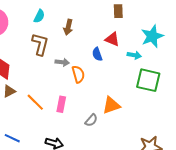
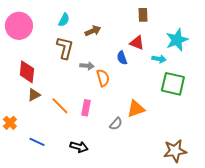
brown arrow: (68, 27) -> (93, 31), turned -126

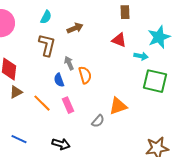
blue semicircle: (122, 58) -> (59, 80), moved
gray arrow: (87, 66) -> (69, 63), turned -120
pink rectangle: (86, 108) -> (68, 105), turned -35

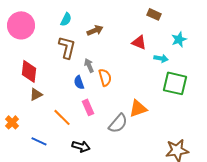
brown rectangle: (125, 12) -> (154, 14), moved, turned -64
cyan star: (159, 37) -> (179, 39), size x0.7
orange line: (42, 103) -> (62, 117), moved
gray semicircle: (98, 121) -> (118, 123), size x1.5

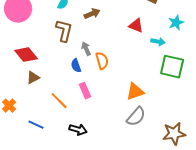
red diamond: (29, 71) -> (26, 55), turned -45
gray semicircle: (118, 123) -> (136, 117), moved

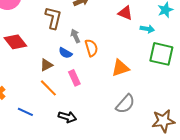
blue semicircle: (76, 66) -> (65, 53), turned -40
brown triangle: (33, 78) -> (46, 65), moved
orange triangle: (135, 92) -> (120, 68), moved

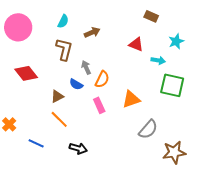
orange semicircle: (91, 48) -> (102, 79), turned 42
pink rectangle: (74, 78) -> (99, 105), moved
gray semicircle: (125, 104) -> (148, 129), moved

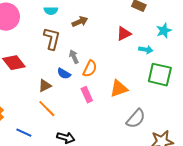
cyan semicircle: (63, 21) -> (51, 11), turned 64
red triangle: (136, 44) -> (124, 34), turned -49

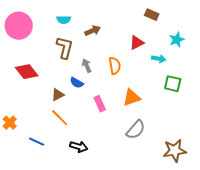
orange semicircle: (90, 69) -> (115, 66), moved, turned -36
green square: (160, 75) -> (173, 84), size x0.7
gray semicircle: (136, 119) -> (136, 130), moved

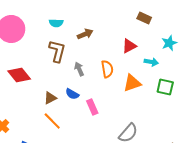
blue semicircle: (77, 83) -> (72, 94), moved
orange triangle: (132, 98) -> (132, 83), moved

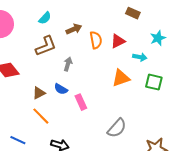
cyan semicircle: (56, 23) -> (45, 18), turned -48
brown L-shape: (57, 51) -> (46, 46), turned 55
gray arrow: (79, 69) -> (68, 64), turned 40
orange semicircle: (107, 69) -> (96, 40), moved

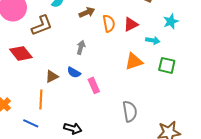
brown L-shape: (46, 46) -> (42, 25), moved
orange line: (41, 116) -> (41, 99), moved, turned 48
gray semicircle: (117, 128) -> (130, 111), turned -50

